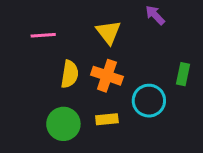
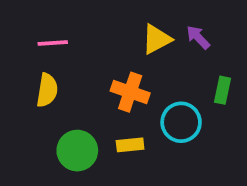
purple arrow: (155, 15) -> (198, 37), moved
yellow triangle: (108, 32) -> (157, 39), moved, turned 40
yellow semicircle: (70, 74) -> (47, 90), moved

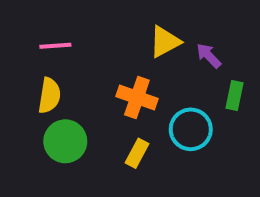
purple arrow: (198, 37) -> (209, 56), moved
yellow rectangle: (130, 145) -> (137, 153), turned -56
green circle: (77, 151) -> (65, 141), moved

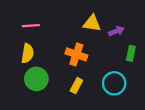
yellow triangle: (165, 42) -> (92, 23), turned 36
purple arrow: (209, 56) -> (116, 31), turned 112
cyan circle: (191, 129) -> (114, 83), moved

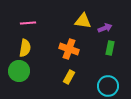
green rectangle: (131, 53) -> (110, 48), moved
green circle: (36, 79) -> (19, 71), moved
cyan circle: (114, 83) -> (108, 86), moved

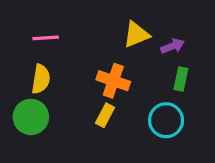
yellow triangle: (83, 21) -> (136, 35), turned -30
yellow rectangle: (69, 77) -> (105, 115), moved
cyan circle: (108, 86) -> (166, 120), moved

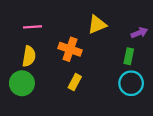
purple arrow: (173, 46) -> (139, 33), moved
orange cross: (113, 81) -> (70, 49), moved
cyan circle: (166, 120) -> (131, 83), moved

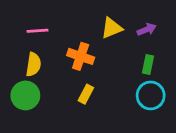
purple arrow: (139, 33) -> (147, 29), moved

